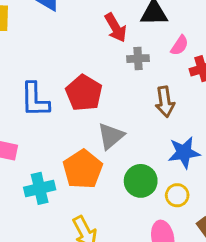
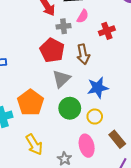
pink semicircle: (180, 45) -> (83, 16), moved
red pentagon: (84, 93) -> (52, 50), moved
gray triangle: (111, 136) -> (61, 79), moved

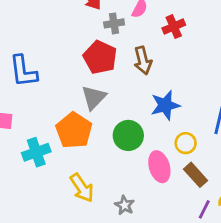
gray triangle: (61, 79) -> (94, 97), moved
yellow circle: (95, 117) -> (186, 143), moved
pink ellipse: (87, 146) -> (159, 167), moved

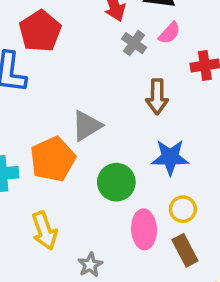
gray cross: (114, 23) -> (134, 43), turned 30
red pentagon: (100, 57) -> (40, 31), moved

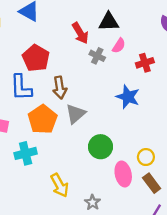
brown arrow: (157, 97) -> (60, 88), moved
blue star: (170, 157) -> (128, 97), moved, turned 30
orange pentagon: (53, 159) -> (43, 119), moved

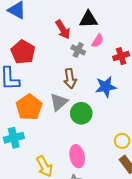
brown arrow: (60, 88) -> (70, 79), moved
blue star: (128, 97) -> (106, 87), turned -30
green circle: (101, 147) -> (81, 113), moved
pink ellipse: (123, 174) -> (77, 156), moved

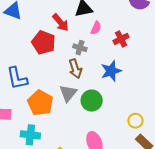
gray cross: (78, 50) -> (80, 48), moved
red pentagon: (23, 52) -> (44, 43), moved
cyan cross: (14, 138) -> (30, 135), turned 30

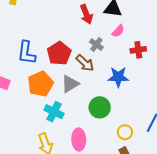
red pentagon: (44, 43) -> (59, 53), moved
brown arrow: (75, 69) -> (85, 63), turned -48
green circle: (92, 101) -> (100, 107), moved
cyan cross: (30, 135) -> (54, 112), moved

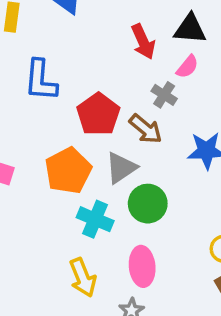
pink semicircle: (118, 31) -> (187, 67), moved
blue L-shape: (27, 53) -> (41, 80), moved
green circle: (100, 107) -> (148, 204), moved

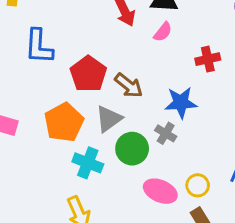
gray cross: (164, 95) -> (166, 133), moved
pink ellipse: (142, 266) -> (160, 191), moved, turned -60

